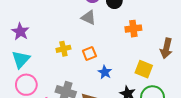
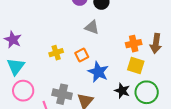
gray triangle: (89, 18) -> (92, 27), moved
orange cross: (133, 29) -> (134, 44), moved
blue star: (105, 72) -> (98, 72), size x1.5

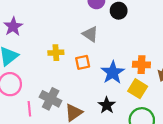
gray triangle: (92, 27) -> (90, 34), moved
blue star: (98, 72) -> (113, 72), moved
black star: (122, 91) -> (107, 105), moved

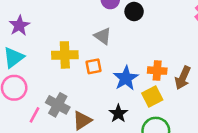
yellow cross: (56, 53) -> (65, 55), size x1.5
yellow square: (138, 89) -> (152, 96), turned 30
pink line: (29, 109) -> (35, 115), turned 32

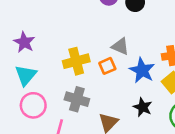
gray triangle: (103, 36) -> (120, 46), moved
gray cross: (58, 105) -> (77, 99), moved

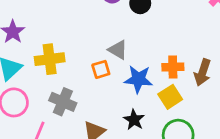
yellow cross: (76, 61) -> (50, 59), moved
blue star: (142, 70) -> (138, 79), turned -30

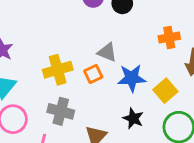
yellow cross: (50, 59) -> (58, 70), moved
orange cross: (173, 67) -> (169, 38), moved

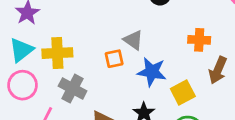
yellow cross: (58, 70) -> (57, 53), moved

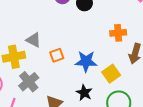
gray triangle: (133, 40) -> (34, 40), moved
gray cross: (73, 89) -> (29, 82), turned 30

